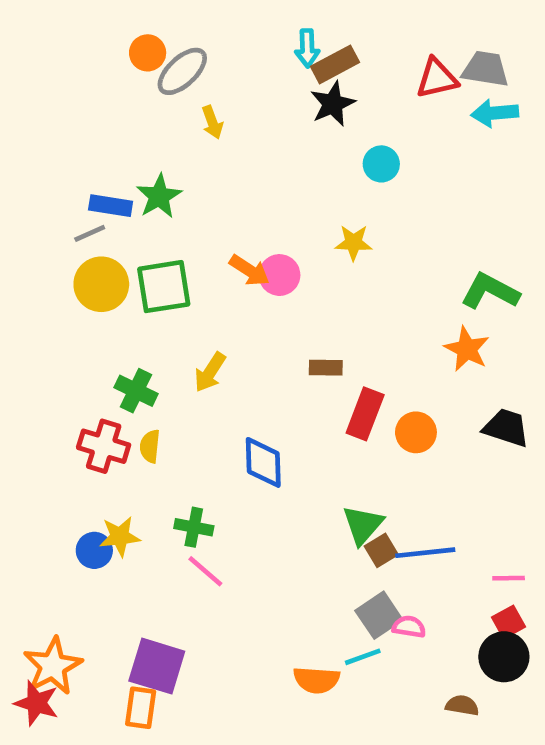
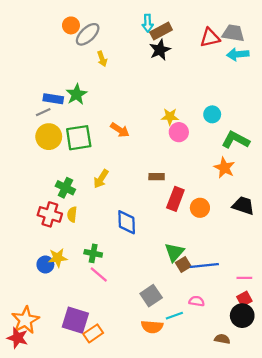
cyan circle: (381, 164) -> (212, 114), moved
pink circle: (279, 275) -> (179, 132), moved
gray square: (379, 615) -> (151, 296), moved
orange rectangle: (141, 708) -> (93, 333), moved, turned 48

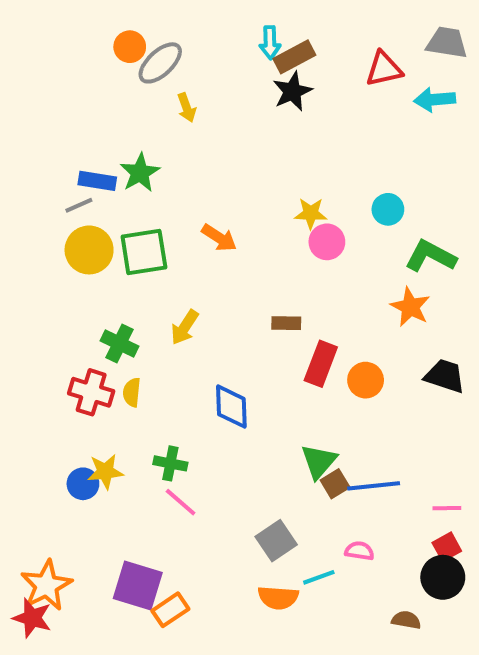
gray trapezoid: (233, 33) -> (447, 43), moved

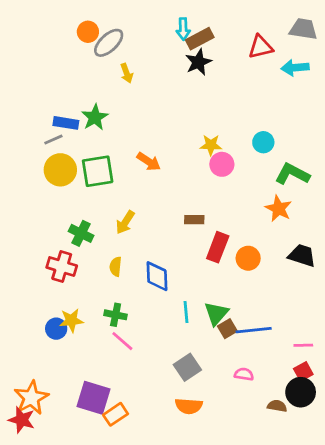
yellow semicircle: (132, 392) -> (116, 267), moved
cyan line: (319, 577) -> (186, 312), moved, turned -75
brown semicircle: (406, 620) -> (277, 406), moved

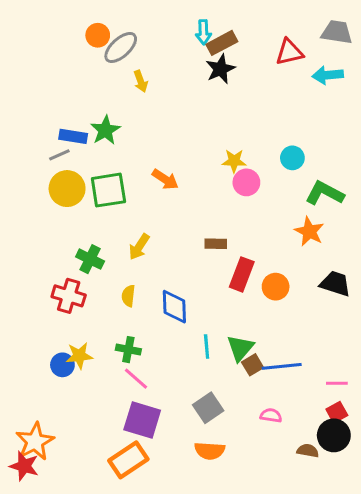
purple square: (93, 398) -> (142, 420), moved
orange rectangle: (116, 414) -> (128, 460), size x1.4

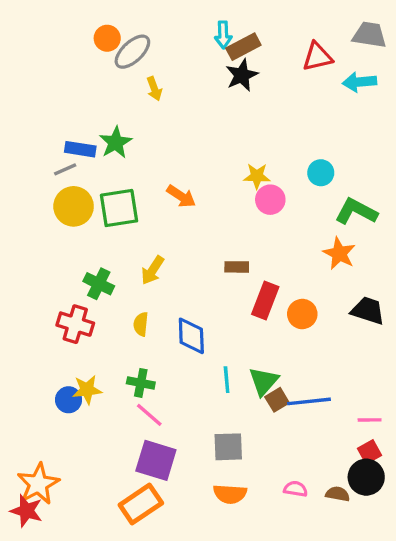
gray square: (208, 408) -> (228, 447), turned 32
pink semicircle: (271, 415) -> (296, 489), moved

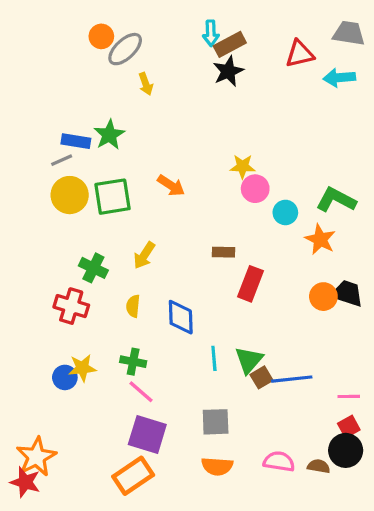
cyan circle: (321, 173) -> (285, 212), moved
orange circle: (302, 314) -> (323, 297), moved
pink semicircle: (296, 489) -> (279, 461), size x1.4

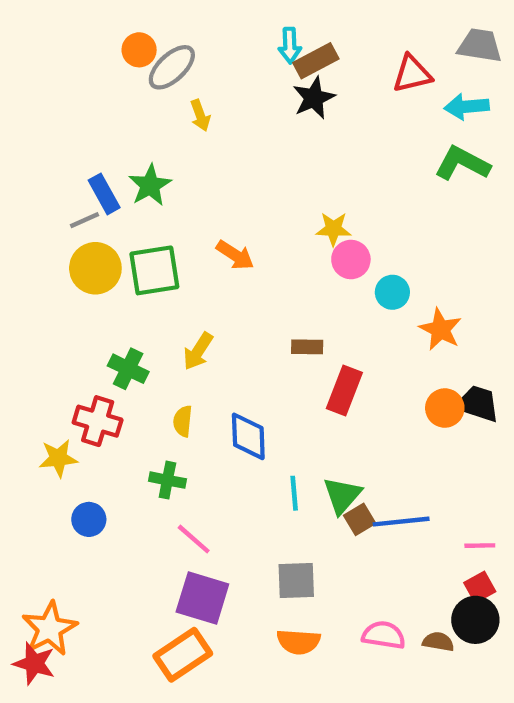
blue rectangle: (76, 141) -> (104, 194), turned 52
green L-shape: (336, 200) -> (462, 163), moved
green cross: (133, 362) -> (167, 480), moved
yellow star: (82, 368) -> (58, 458), moved

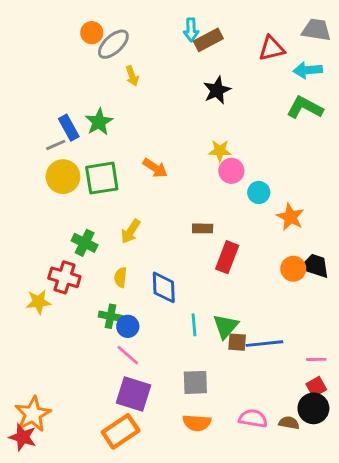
black star: (314, 98) -> (217, 90), moved
blue circle: (89, 519) -> (128, 326), moved
brown square: (360, 519) -> (237, 342), turned 36

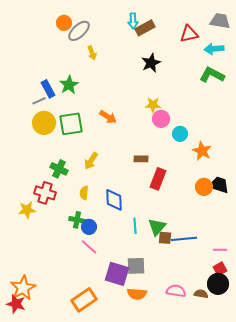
purple square: (134, 394) -> (117, 274), moved

